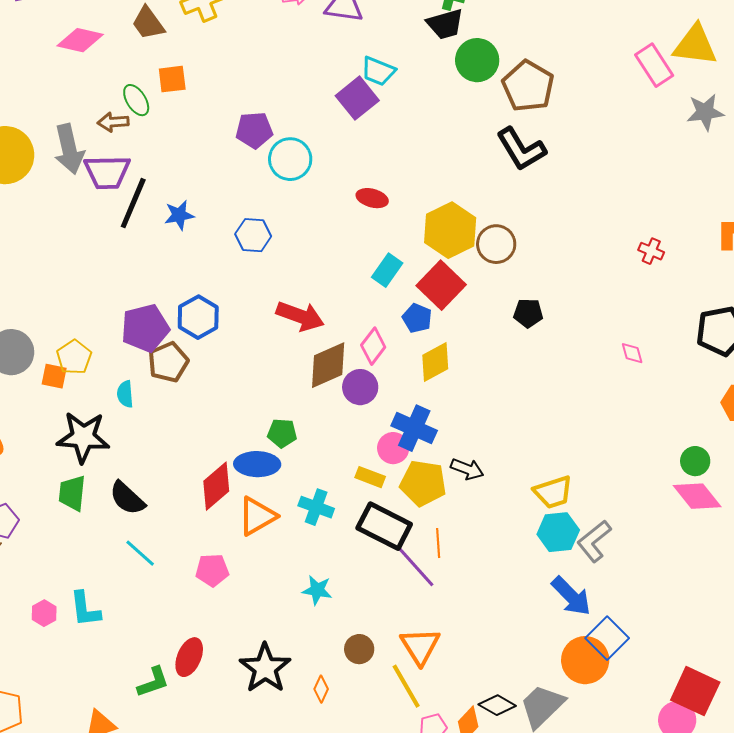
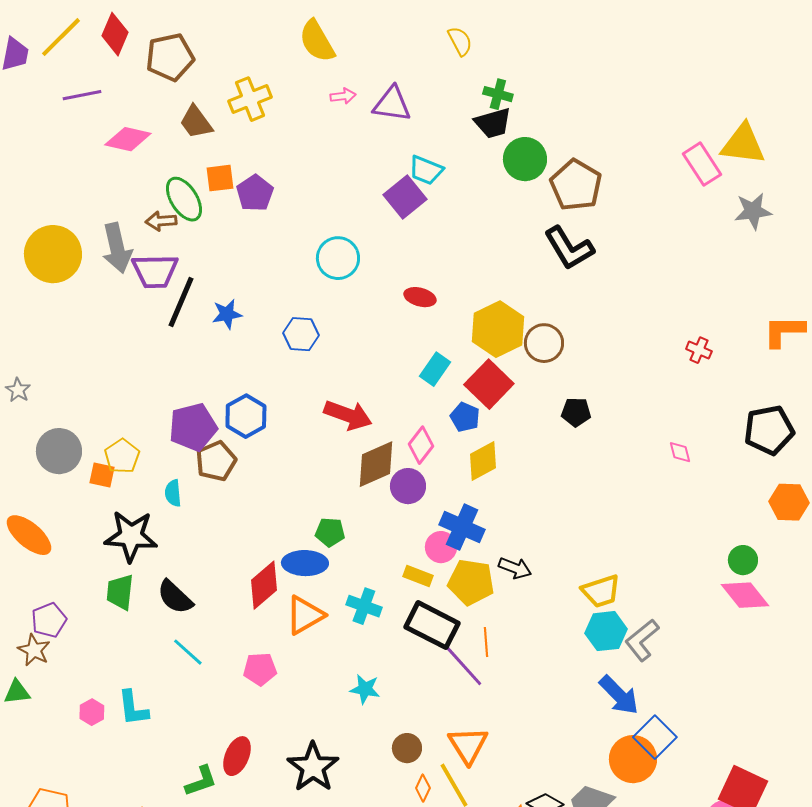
green ellipse: (136, 100) -> (184, 199), size x1.4
purple pentagon: (254, 130) -> (255, 193), moved, turned -30
orange diamond: (321, 689) -> (423, 788), moved

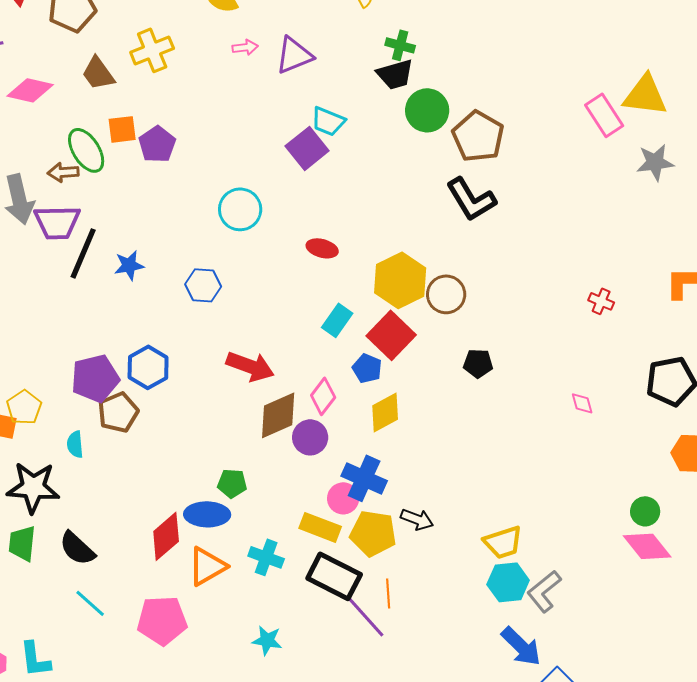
purple triangle: (392, 104) -> (294, 55), turned -30
yellow rectangle: (418, 576) -> (320, 527), size x1.4
pink pentagon: (260, 669) -> (162, 620), size x1.5

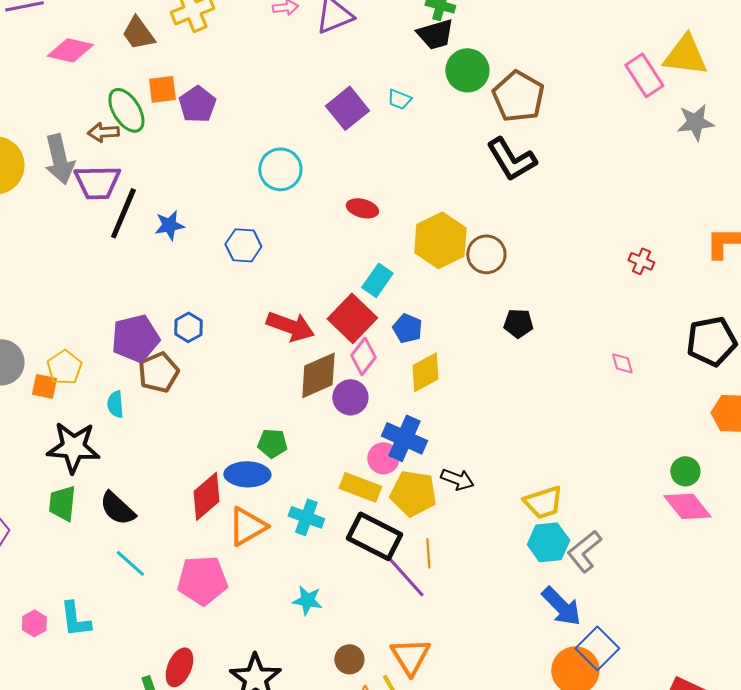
cyan trapezoid: (328, 121) -> (399, 99), moved, size x0.7
red square: (391, 335) -> (352, 318), moved
blue hexagon: (148, 367) -> (188, 327), size x0.7

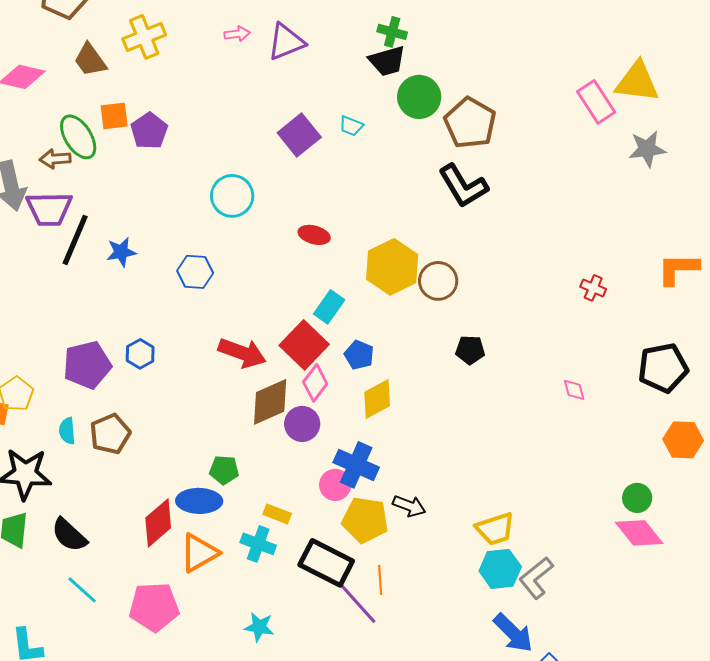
brown pentagon: (158, 372) -> (110, 434), moved
yellow rectangle: (360, 487) -> (277, 514), moved, size x0.7

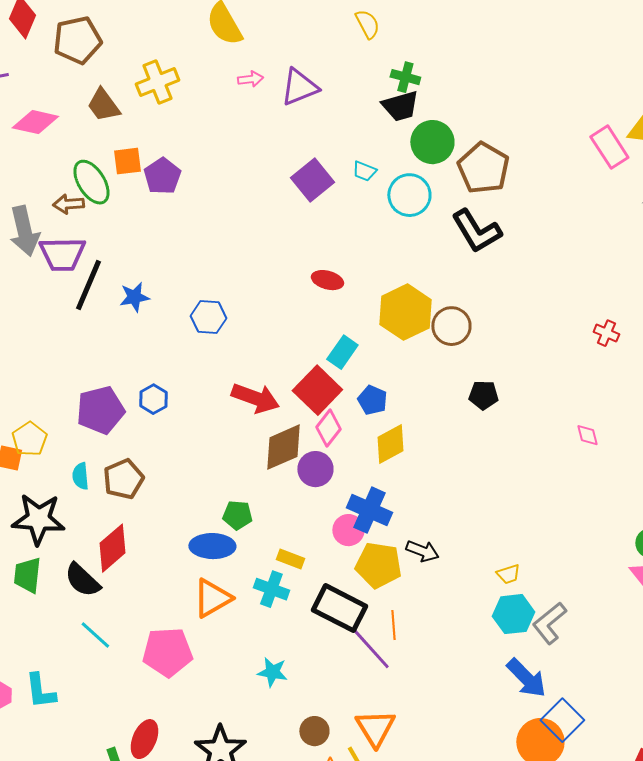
cyan circle: (232, 196) -> (409, 195), moved
red diamond: (158, 523) -> (112, 548), moved
yellow trapezoid: (495, 529) -> (508, 574), size x0.6

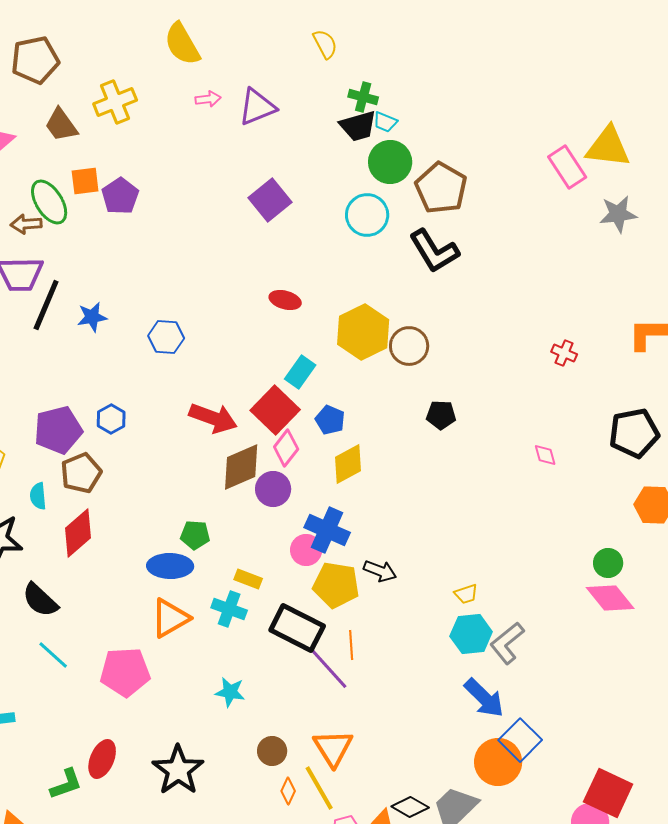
cyan trapezoid: (364, 171) -> (385, 122), moved
brown pentagon: (123, 479) -> (81, 473), moved
red diamond: (112, 548) -> (78, 533), moved

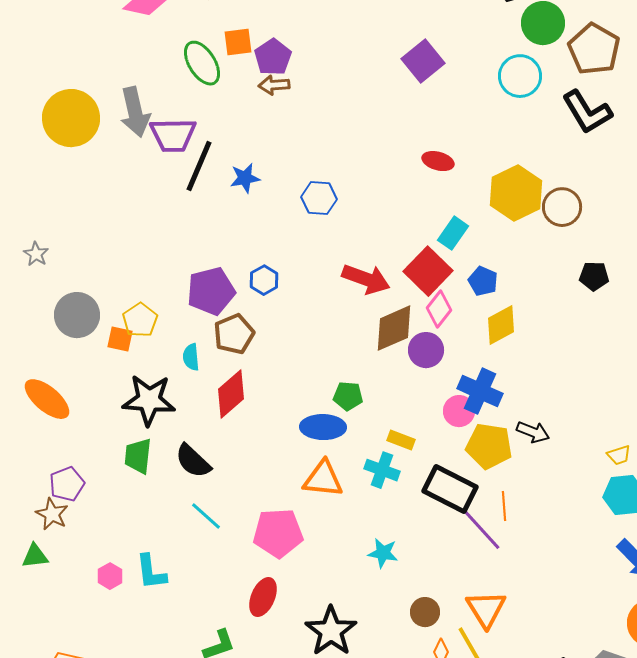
brown arrow: (26, 224) -> (274, 85), moved
orange triangle: (170, 618) -> (323, 479), turned 36
red ellipse: (102, 759) -> (263, 597), moved

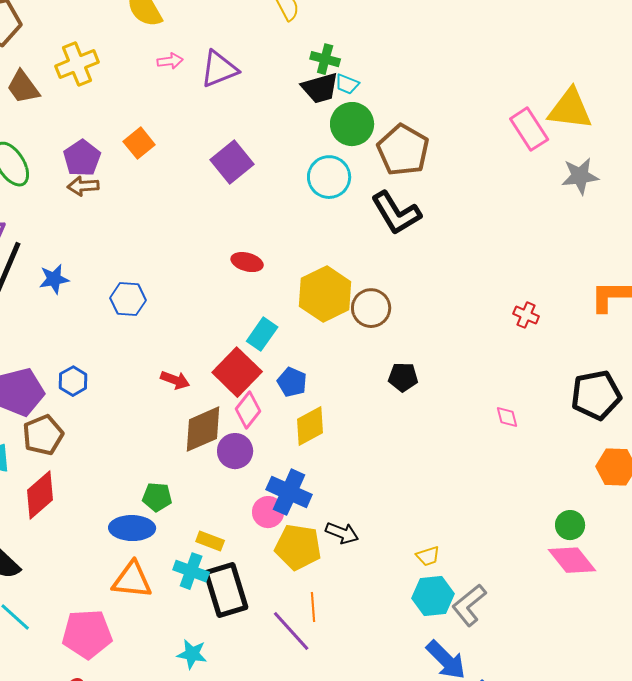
orange square: (238, 42) -> (139, 143), moved, turned -32
red arrow: (366, 279) -> (175, 380), size x0.6
black rectangle: (450, 489) -> (226, 590), moved, turned 46

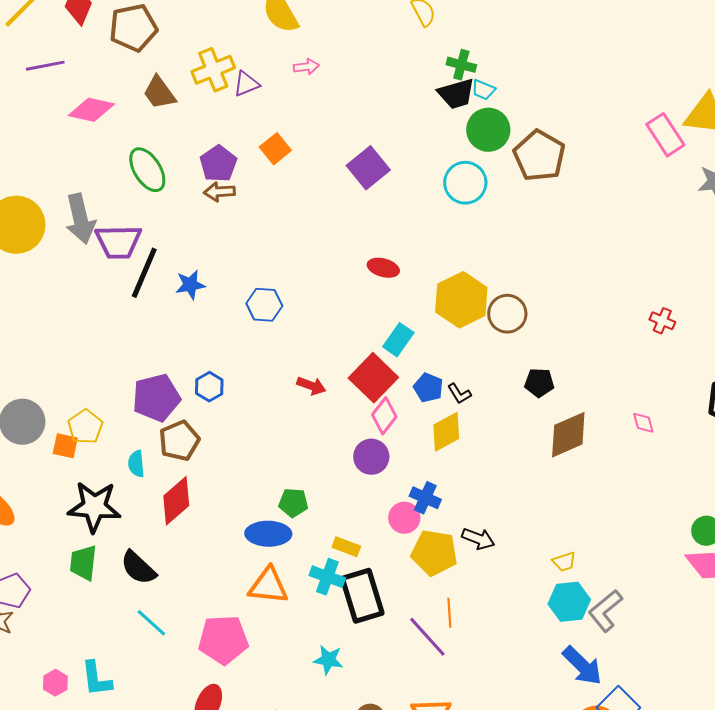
purple triangle: (219, 69) -> (246, 84), moved, size x0.7
black L-shape: (396, 213) -> (459, 394), moved, size x0.5
brown diamond: (203, 429) -> (568, 435), moved
blue cross: (289, 492) -> (425, 498), size x0.7

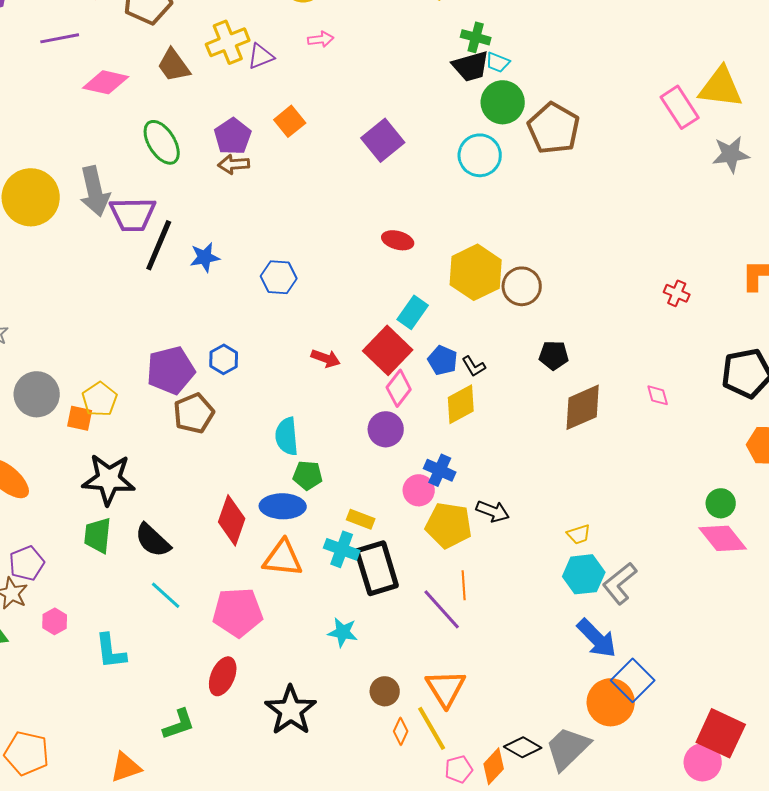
cyan semicircle: (136, 464) -> (287, 436), moved, size x1.4
red diamond: (176, 501) -> (232, 520), moved, turned -30
pink hexagon: (55, 683) -> (55, 621), moved

